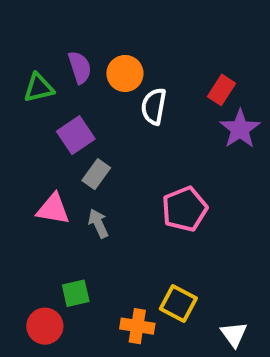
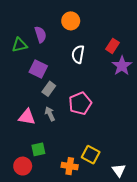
orange circle: (125, 73) -> (71, 21), moved
purple square: (76, 135) -> (38, 69), turned -30
pink triangle: (53, 209) -> (27, 117), moved
pink pentagon: (185, 209) -> (80, 103), moved

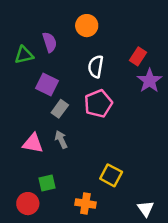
pink pentagon: (80, 103) -> (98, 104), moved
yellow square: (91, 155) -> (111, 175), moved

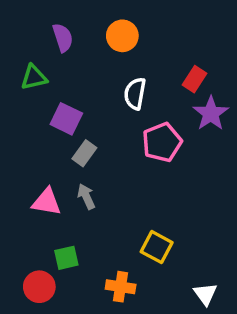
purple semicircle: (50, 42) -> (63, 38), moved
pink pentagon: (98, 104) -> (162, 142), moved

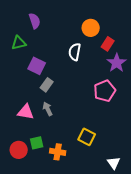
orange circle: (122, 36) -> (91, 28), moved
pink pentagon: (162, 142) -> (105, 91), moved
red circle: (39, 287) -> (19, 150), moved
orange cross: (121, 287) -> (58, 152), moved

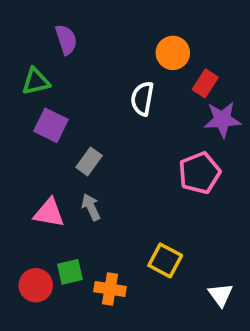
purple star: (117, 63) -> (222, 120), turned 30
purple square: (37, 66) -> (51, 125), moved
white triangle: (114, 163) -> (220, 295), moved

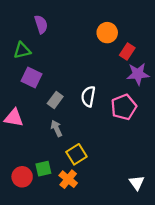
white semicircle: (142, 99) -> (88, 96), moved
pink triangle: (49, 213) -> (14, 118), moved
yellow square: (165, 260) -> (76, 154), moved, turned 30
orange cross: (110, 289) -> (68, 179), turned 30

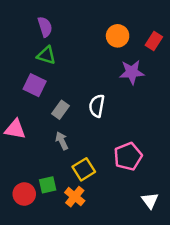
green triangle: (22, 50) -> (46, 55), moved, turned 30
red rectangle: (127, 52) -> (154, 41), moved
purple star: (138, 74) -> (132, 72), moved
pink pentagon: (124, 107) -> (128, 156), moved

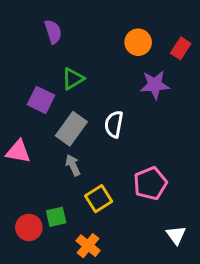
green triangle: (46, 55) -> (73, 79), moved, turned -48
gray rectangle: (61, 110) -> (71, 129), size x1.5
orange cross: (75, 197) -> (88, 246), moved

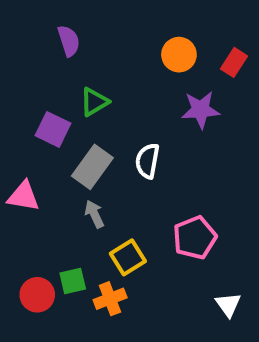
orange cross: (88, 246) -> (110, 299), moved, turned 30

